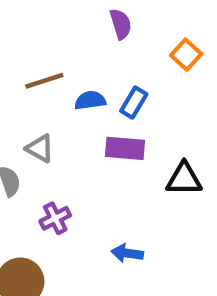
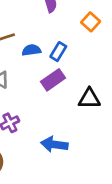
purple rectangle: (125, 148) -> (53, 80), turned -40
blue arrow: (127, 253) -> (54, 144), size x1.4

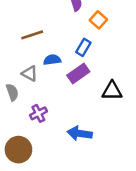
orange square: (91, 22) -> (98, 20), moved
blue semicircle: (31, 50) -> (52, 60), moved

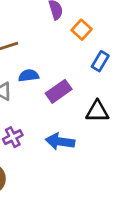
blue rectangle: (83, 47) -> (100, 61), moved
blue arrow: (80, 133) -> (60, 141), moved

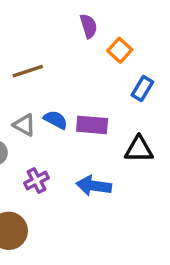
blue semicircle: (29, 76) -> (56, 120), moved, turned 36
purple rectangle: (59, 91) -> (92, 125), turned 40

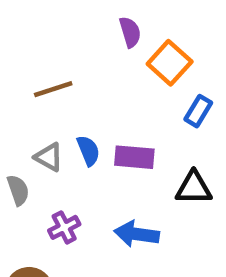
orange square: (120, 50) -> (170, 63), size x1.4
blue semicircle: (56, 120) -> (88, 151), turned 40

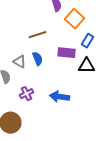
brown line: (53, 89) -> (38, 35), moved
purple rectangle: (134, 157) -> (66, 53), moved
black triangle: (194, 188) -> (86, 66), moved

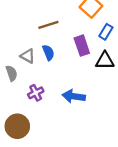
purple rectangle: (66, 53) -> (82, 46), turned 66

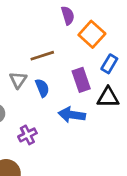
gray triangle: (28, 56) -> (18, 80), moved, turned 35
blue arrow: (74, 96) -> (72, 115), moved

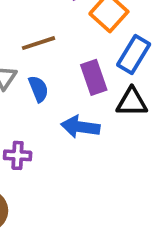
blue rectangle: (109, 64) -> (134, 55), size x1.4
purple cross: (27, 135) -> (18, 155), turned 30

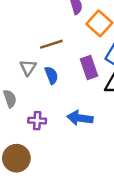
blue arrow: (80, 127) -> (80, 118), moved

